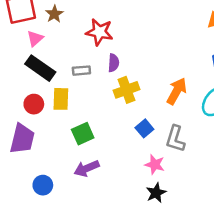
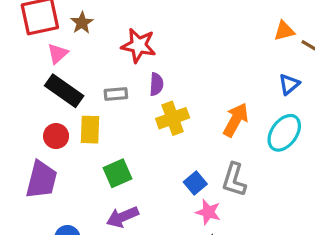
blue square: (144, 128) -> (195, 183), moved

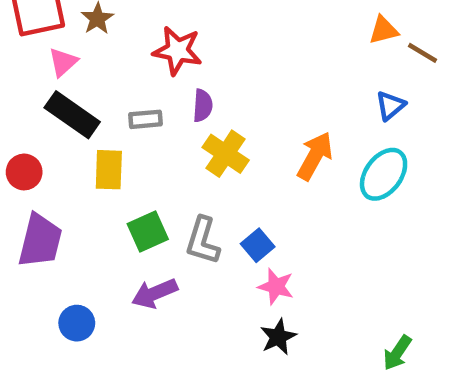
yellow cross: (173, 118) -> (226, 154), turned -36
red circle: (56, 136) -> (24, 172), moved
gray L-shape: (234, 180) -> (203, 241), moved

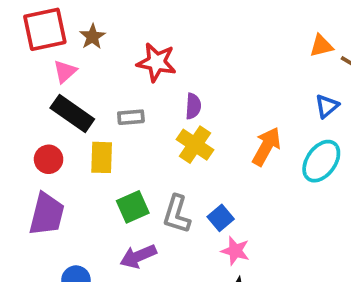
purple semicircle: (203, 106) -> (193, 106), moved
red circle: (24, 172) -> (49, 159), moved

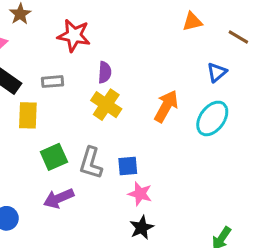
orange triangle: (321, 46) -> (192, 22), moved
blue square: (221, 218) -> (128, 166), turned 35

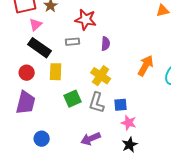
gray rectangle: (52, 82) -> (73, 42), moved
yellow cross: (106, 105) -> (101, 76), moved
purple arrow: (59, 198) -> (91, 139), moved

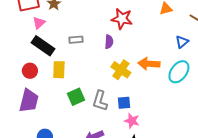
red star: (86, 20) -> (122, 19), moved
orange arrow: (146, 66) -> (149, 64), turned -115
yellow cross: (101, 76) -> (121, 70), moved

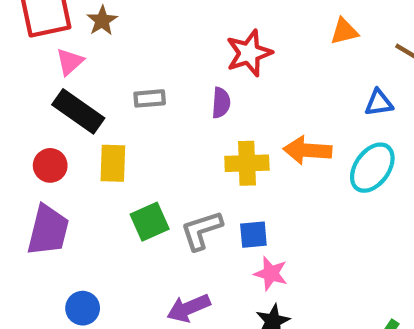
red star: (122, 19) -> (249, 53), turned -30
blue triangle: (182, 42) -> (379, 103), turned 32
yellow cross: (121, 70) -> (247, 163), turned -36
gray L-shape: (100, 101) -> (202, 230), turned 55

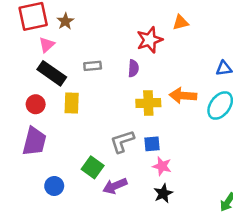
orange triangle: (344, 31) -> (181, 23), moved
green square: (150, 222) -> (93, 167), moved, turned -30

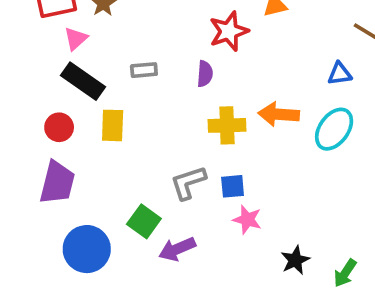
blue circle: (54, 186) -> (87, 249), size x1.6
black star: (163, 193) -> (295, 260), moved

